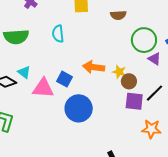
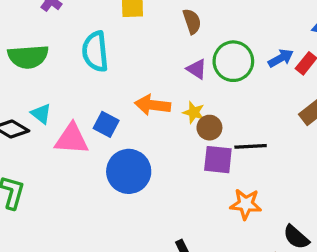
brown semicircle: (118, 15) -> (192, 21), turned -105
cyan semicircle: (58, 34) -> (95, 52), size x1.4
purple triangle: (154, 59) -> (197, 69), moved
black line: (155, 93) -> (251, 146), turned 42

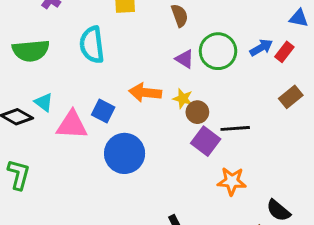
purple square: (218, 160) -> (206, 141), turned 32

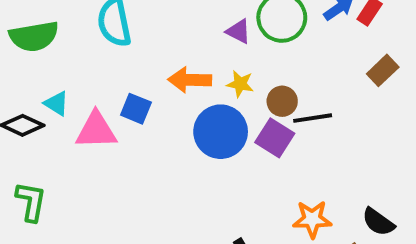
brown circle: (197, 112) -> (282, 101), moved
blue circle: (125, 153) -> (221, 132), moved
orange star: (232, 181) -> (312, 219), moved

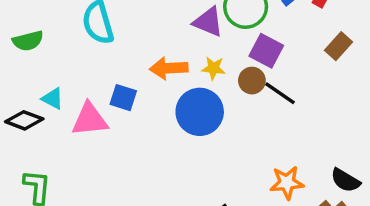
purple triangle: (238, 31) -> (208, 22), size x1.4
green semicircle: (34, 36) -> (28, 41), size x0.7
black line: (313, 118) -> (280, 93), turned 48
purple square: (275, 138) -> (266, 51), moved

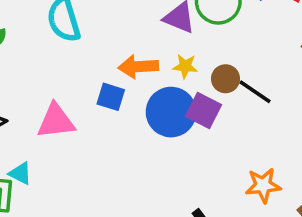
purple square: (266, 51) -> (204, 111), moved
blue square: (123, 98) -> (111, 97), moved
cyan triangle: (53, 99) -> (20, 173), moved

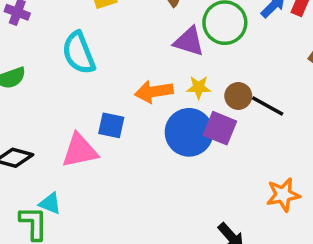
blue square: (111, 97) -> (111, 125), moved

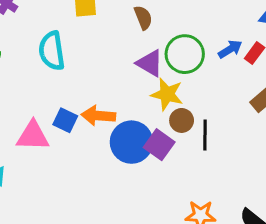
yellow star: (199, 87) -> (167, 94), moved, size x1.5
orange arrow: (154, 92) -> (98, 116), moved
black line: (268, 106) -> (205, 135), turned 48

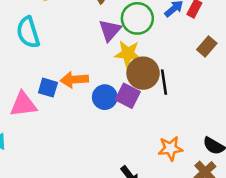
purple triangle: (150, 63) -> (110, 30), turned 50
brown circle: (182, 120) -> (143, 73), size x1.6
blue circle: (131, 142) -> (105, 97), size x0.7

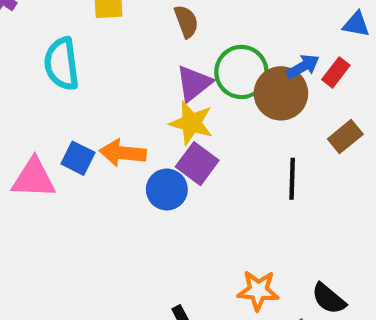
yellow star: (128, 54) -> (191, 123), moved
brown circle: (143, 73) -> (281, 93), moved
black line: (164, 82) -> (292, 179), moved
purple square: (128, 96) -> (197, 164), moved

